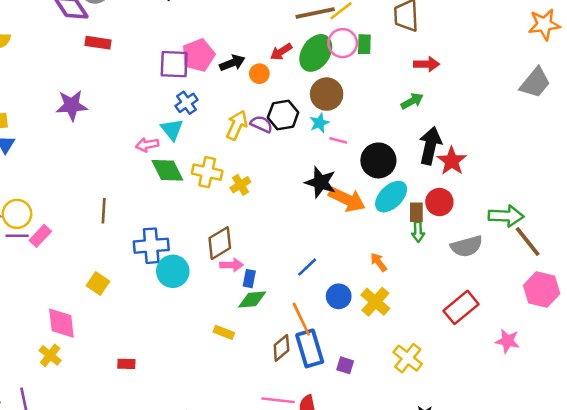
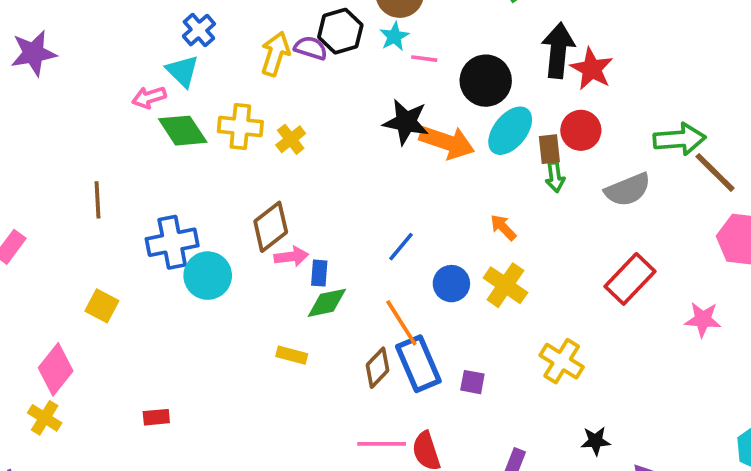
pink diamond: (61, 323) -> (56, 369), turned 52

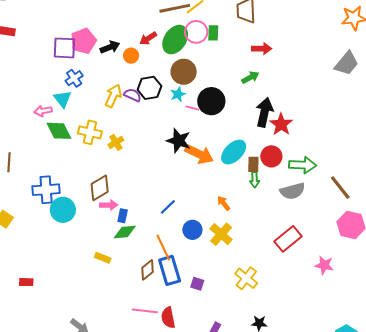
black circle: (486, 81) -> (211, 101), moved
green arrow: (680, 139) -> (303, 165), moved

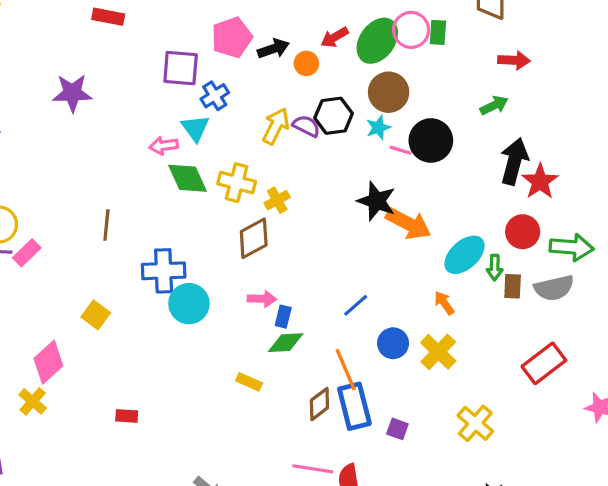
purple square: (64, 48) -> (181, 68), moved
cyan ellipse: (234, 152) -> (465, 255), moved
brown rectangle: (253, 164) -> (513, 286), moved
brown diamond: (100, 188) -> (254, 238), moved

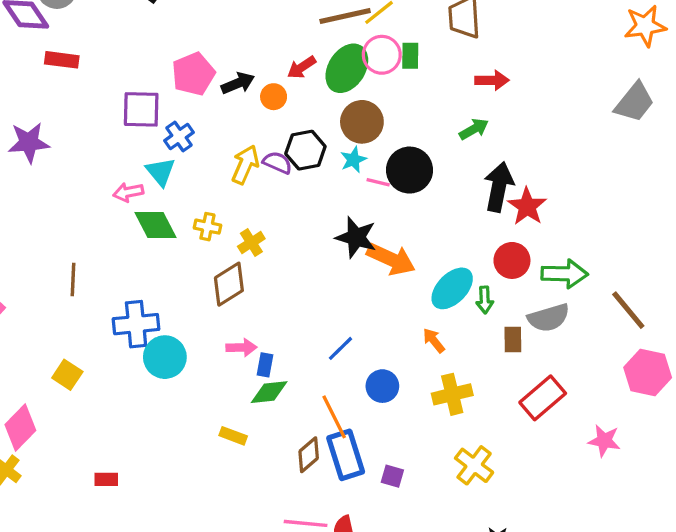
yellow cross: (237, 183) -> (207, 227), size x0.7
brown rectangle: (513, 286) -> (513, 340), moved
yellow cross: (438, 352) -> (452, 394), moved, turned 36

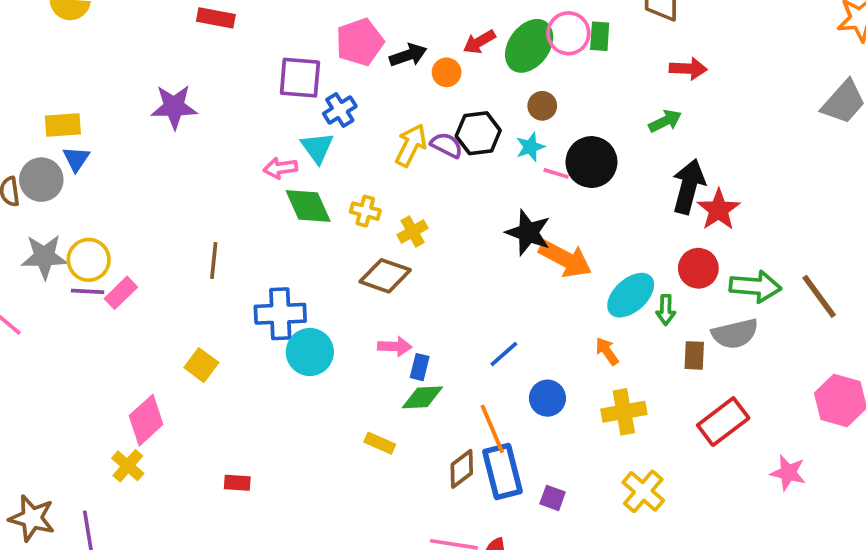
brown circle: (362, 122) -> (542, 106), size x0.6
brown diamond: (229, 284) -> (385, 276), turned 48
brown line: (628, 310) -> (819, 296), moved

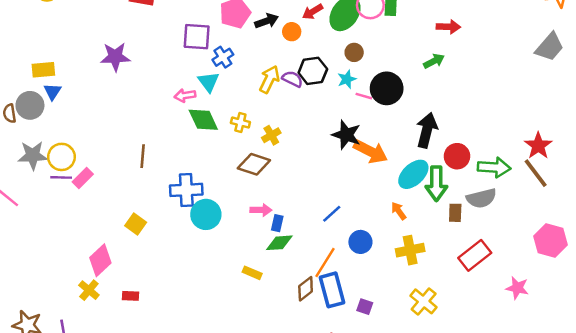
black arrow: (689, 186) -> (427, 130), moved
red star: (719, 210) -> (538, 146), moved
green arrow: (666, 310) -> (436, 184), size x1.8
orange line: (492, 429) -> (325, 262), turned 56
red rectangle: (237, 483) -> (130, 296), moved

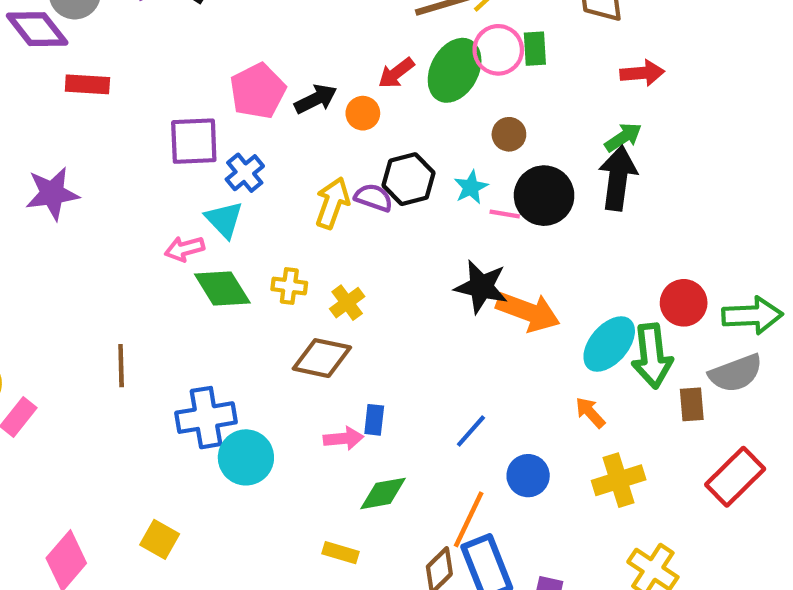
brown circle: (354, 52) -> (509, 134), moved
black arrow: (427, 130) -> (618, 178), moved
blue rectangle: (277, 223) -> (374, 420), moved
yellow square: (136, 224) -> (160, 539), moved

